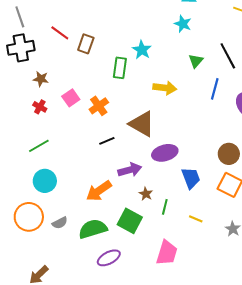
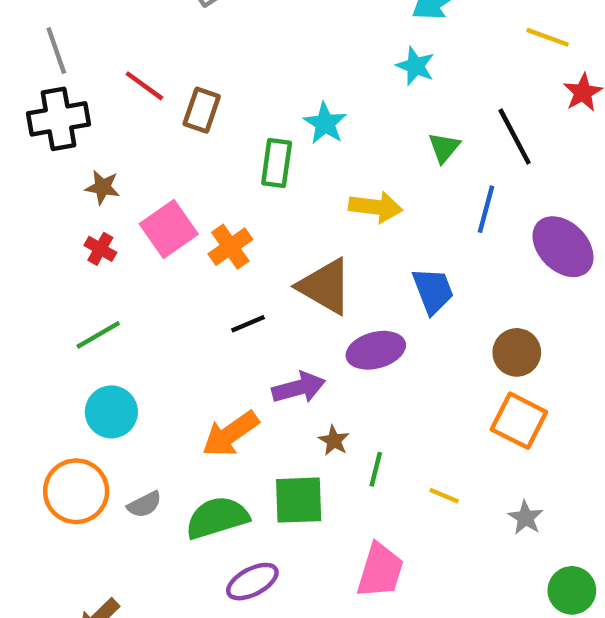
pink square: (71, 98) -> (169, 229), size x1.4
blue trapezoid: (191, 178) -> (433, 291), moved
green square: (130, 221) -> (299, 500), turned -30

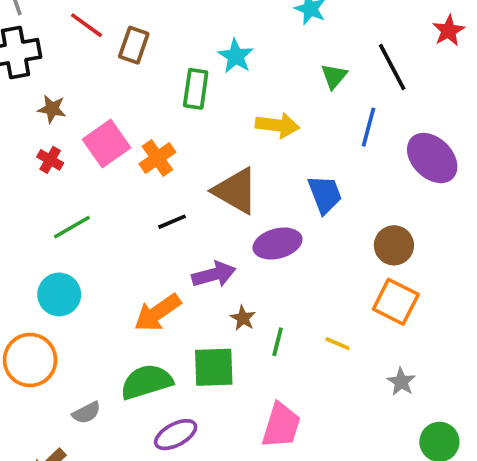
green line: (98, 335) -> (72, 227), moved
yellow line: (444, 496) -> (338, 344), moved
gray semicircle: (144, 504) -> (86, 413), moved

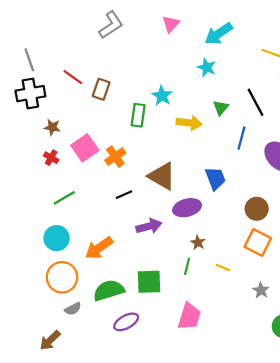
yellow arrow: (278, 125) -> (189, 123), moved
orange arrow: (157, 313) -> (99, 248), moved
brown star: (243, 318) -> (198, 242), moved
orange circle: (30, 360) -> (62, 277), moved

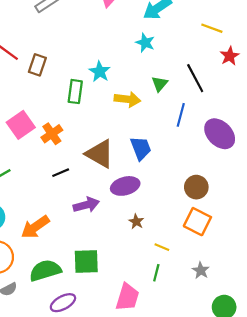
blue trapezoid: (215, 178) -> (141, 148), moved
green line: (187, 266) -> (156, 273), moved

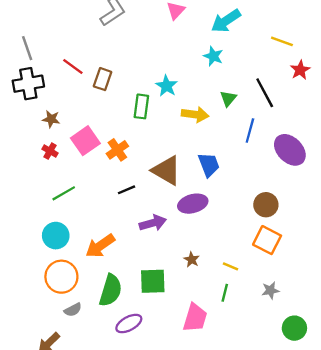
brown star: (136, 222) -> (192, 260), moved
green semicircle: (45, 270) -> (111, 290), turned 124
gray star: (201, 270) -> (270, 290), turned 30

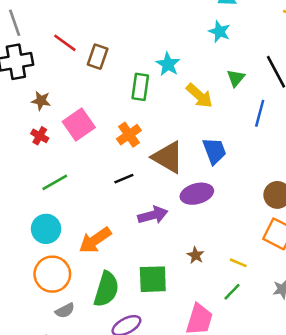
yellow arrow: (195, 114) -> (199, 96), turned 35
orange cross: (117, 150) -> (129, 135), moved
green line: (225, 293) -> (232, 292), turned 30

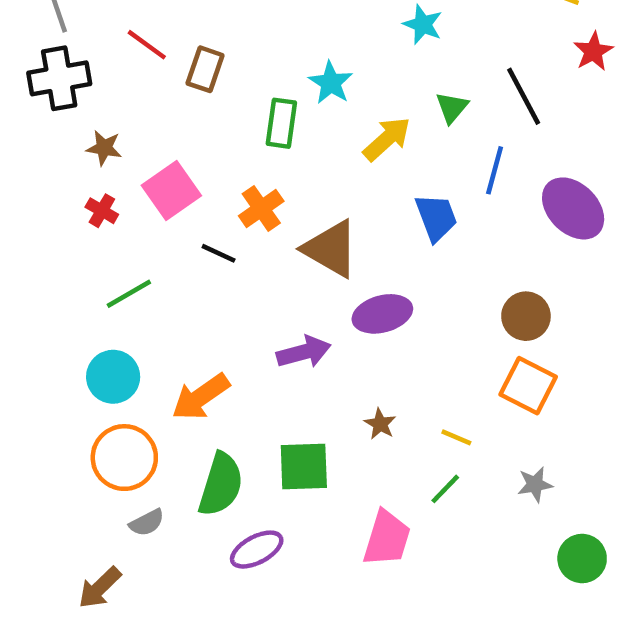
yellow arrow: (199, 96) -> (387, 139), turned -84
blue trapezoid: (214, 151) -> (436, 217), moved
black line: (124, 179) -> (219, 253), moved, turned 48

